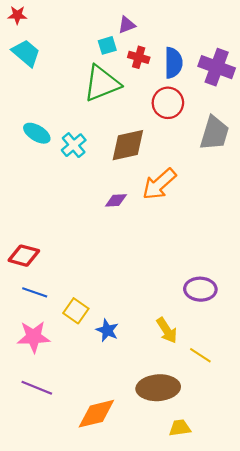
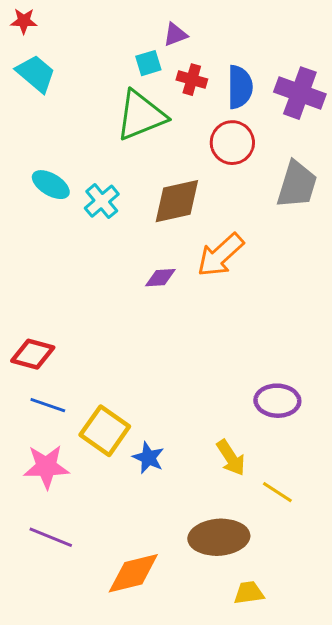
yellow square: (76, 311) -> (105, 431), size x1.4

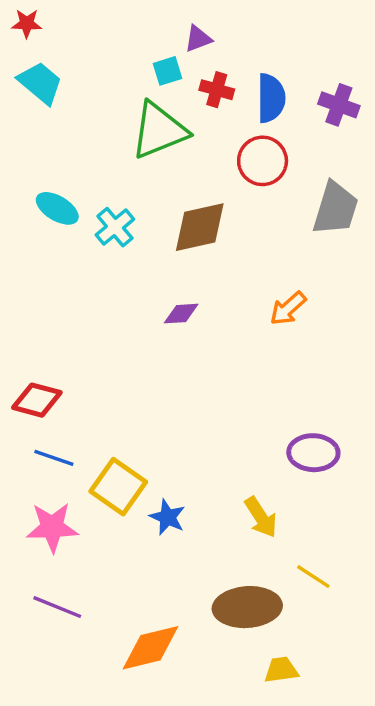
purple cross: (300, 93) -> (339, 105), size x0.7
orange arrow: (220, 255) -> (288, 308), moved, size x0.7
yellow line: (277, 492) -> (313, 577), moved

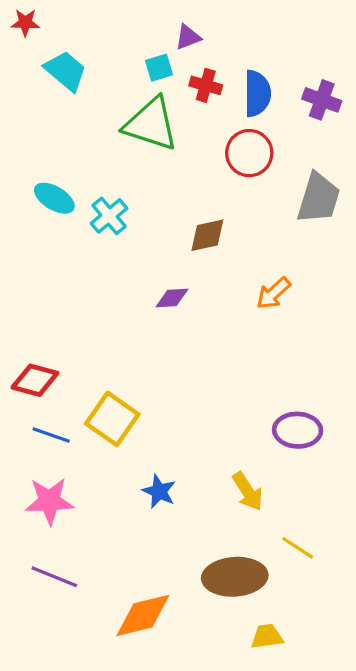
cyan trapezoid: (40, 83) -> (66, 71), moved
green triangle: (159, 130) -> (151, 124), turned 40
brown diamond: (200, 227) -> (207, 235), moved, size x0.7
yellow square: (118, 487) -> (112, 419), moved

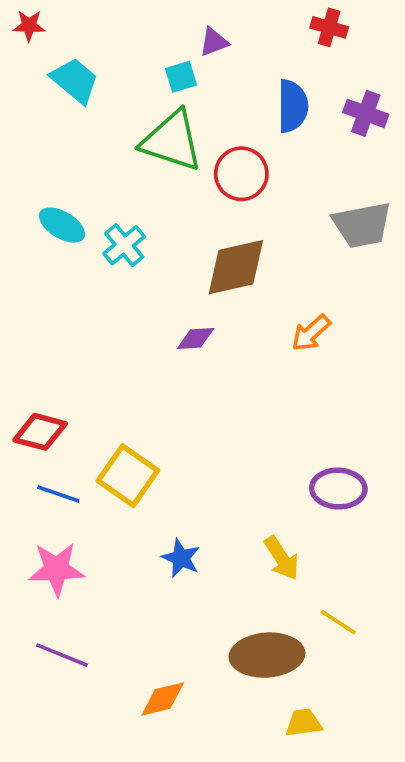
red cross: (206, 85) -> (329, 27), moved
red circle: (249, 153) -> (241, 174), moved
gray trapezoid: (319, 198) -> (362, 225), turned 62
brown diamond: (207, 235) -> (236, 267), size x1.5
orange diamond: (143, 615) -> (163, 699), size x0.7

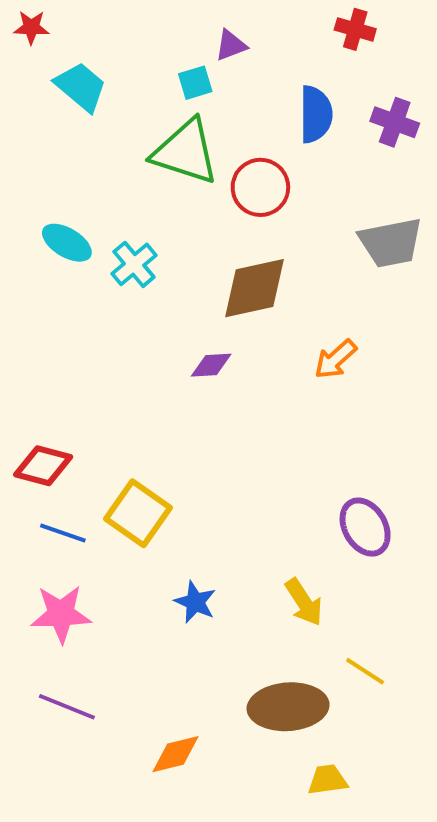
purple ellipse: (338, 489) -> (365, 527), turned 58

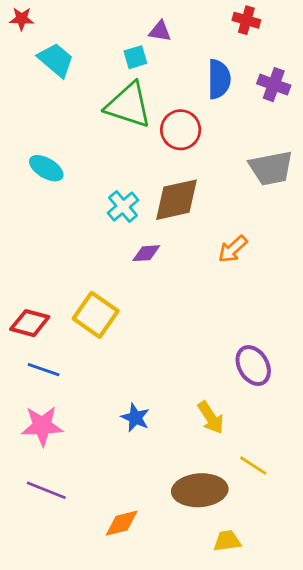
purple triangle: (231, 45) -> (160, 31), turned 30
cyan cross: (134, 264) -> (123, 207), moved
yellow square: (138, 513) -> (96, 315), moved

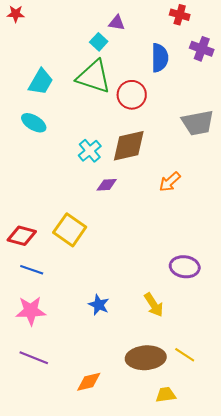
cyan square: (135, 57) -> (99, 42), turned -30
cyan trapezoid: (56, 60) -> (41, 82), moved, turned 80
purple cross: (274, 85) -> (202, 49), moved
purple ellipse: (253, 366) -> (185, 267), turned -52
yellow line: (253, 466) -> (185, 355), moved

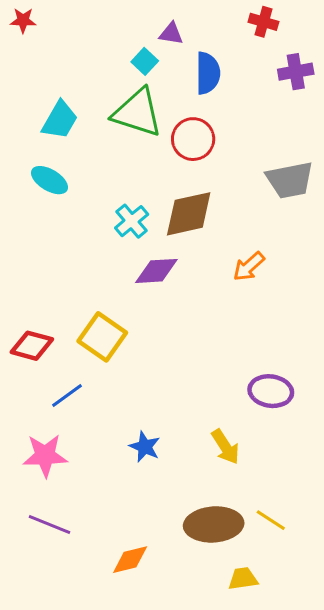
purple cross: (202, 49) -> (296, 72), turned -30
blue semicircle: (160, 58) -> (208, 73), moved
purple diamond: (107, 185) -> (156, 271), size x1.4
blue line: (32, 270) -> (67, 396), moved, turned -55

